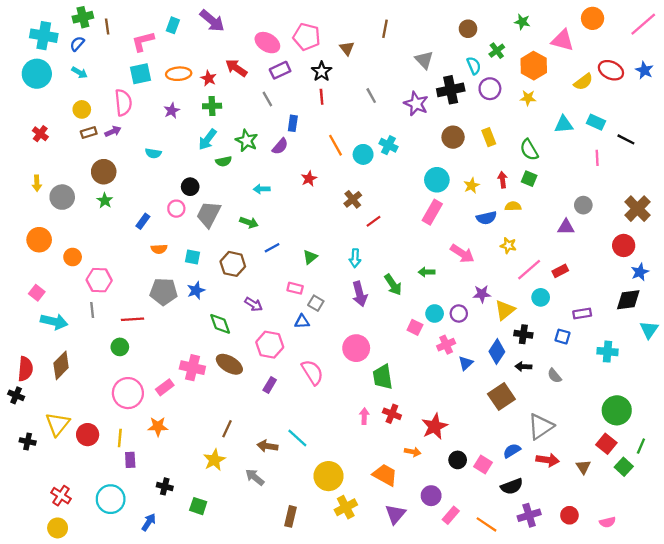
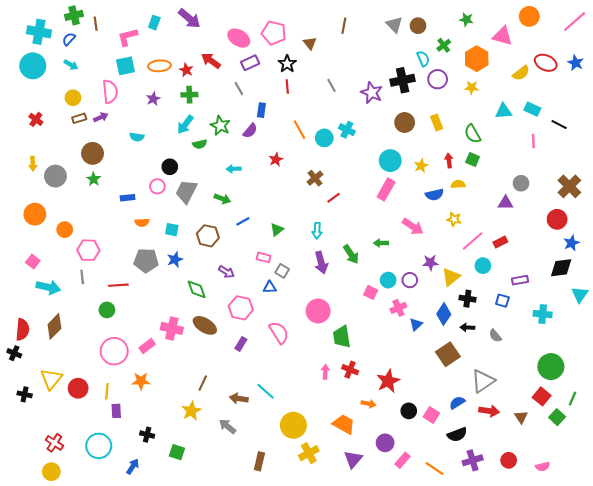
gray triangle: (424, 60) -> (394, 25), moved
blue rectangle: (143, 221) -> (128, 198), turned 48

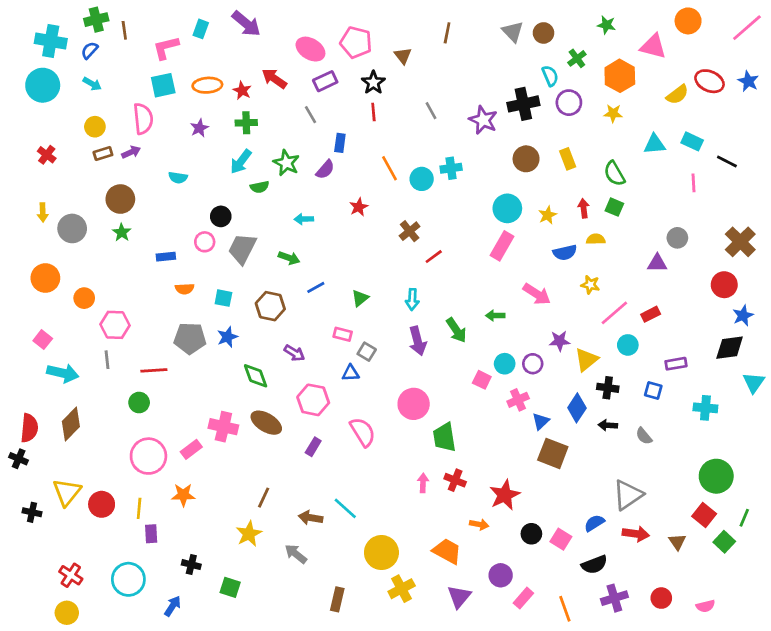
cyan cross: (347, 130) -> (451, 168), turned -35
brown square: (448, 354) -> (553, 453), moved, turned -35
orange line: (434, 469) -> (565, 609), turned 36

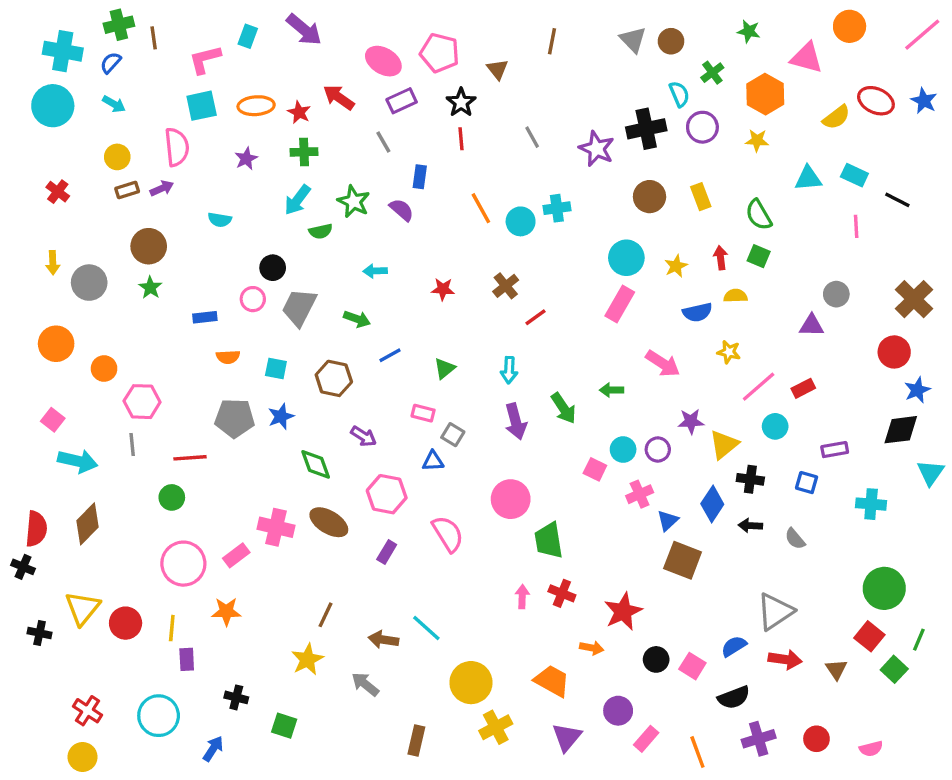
purple semicircle: (325, 170) -> (402, 210), turned -90
red star: (359, 207) -> (443, 289), moved, turned 30

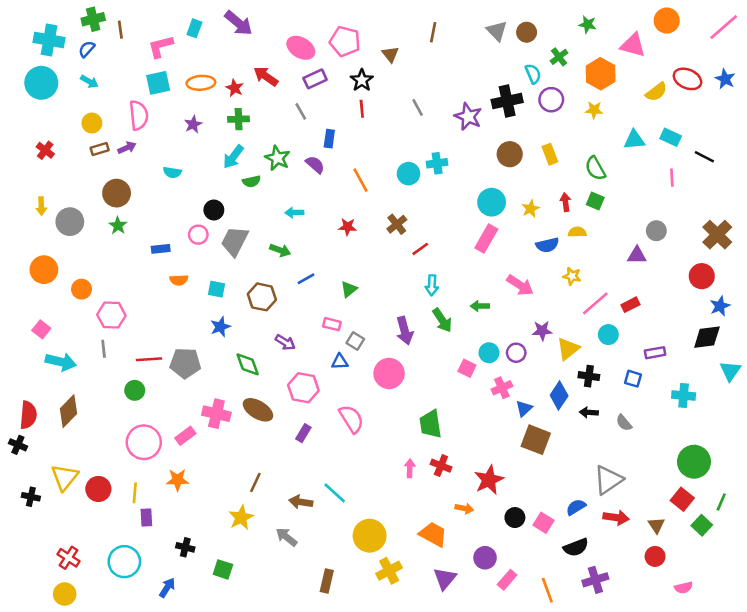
orange line: (481, 208) -> (360, 180), moved
cyan arrow: (509, 370) -> (432, 285), moved
gray pentagon: (235, 418) -> (185, 363), moved
pink circle: (511, 499) -> (389, 373), moved
red circle: (816, 739) -> (655, 556), moved

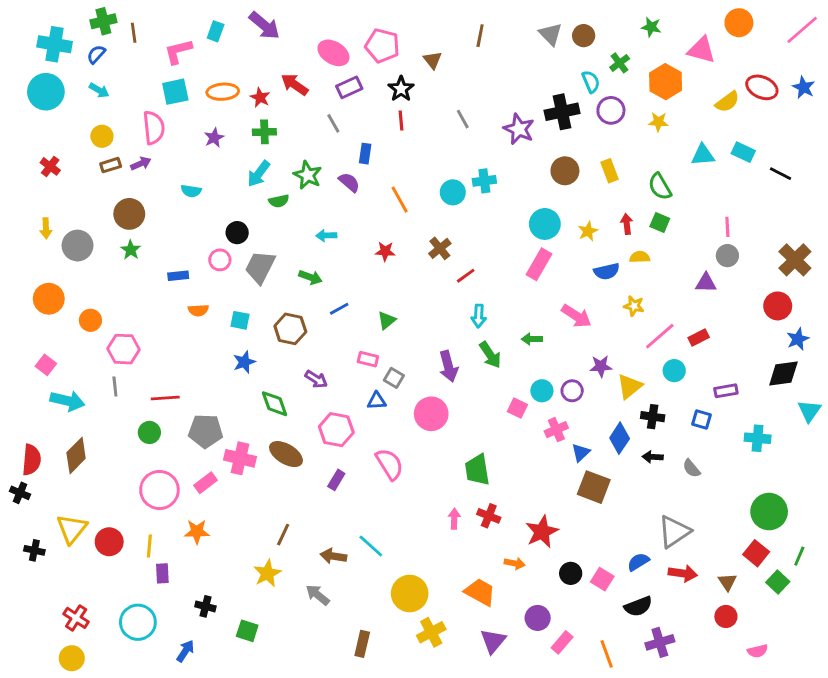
pink line: (672, 178) -> (727, 227), moved
gray pentagon: (185, 363) -> (205, 431), moved

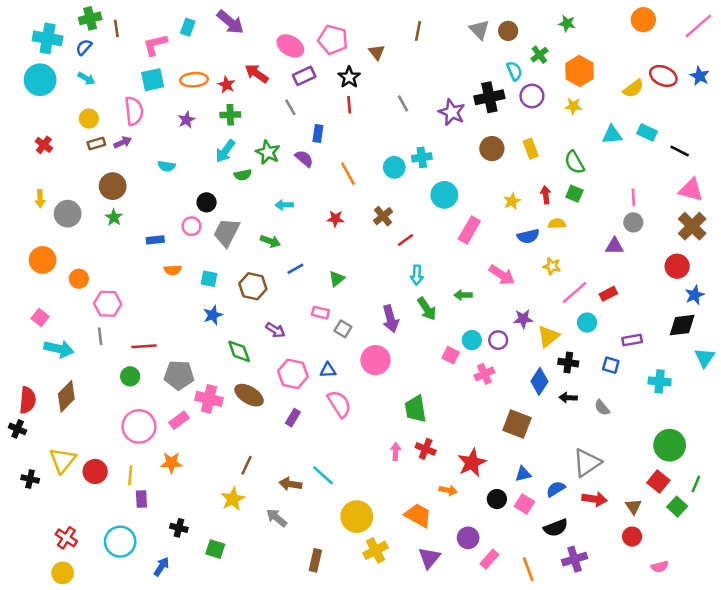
pink triangle: (702, 50) -> (691, 190), moved
cyan circle: (545, 224) -> (444, 195), moved
blue triangle: (377, 401) -> (328, 370), moved
blue triangle: (581, 453) -> (523, 474), moved, turned 30

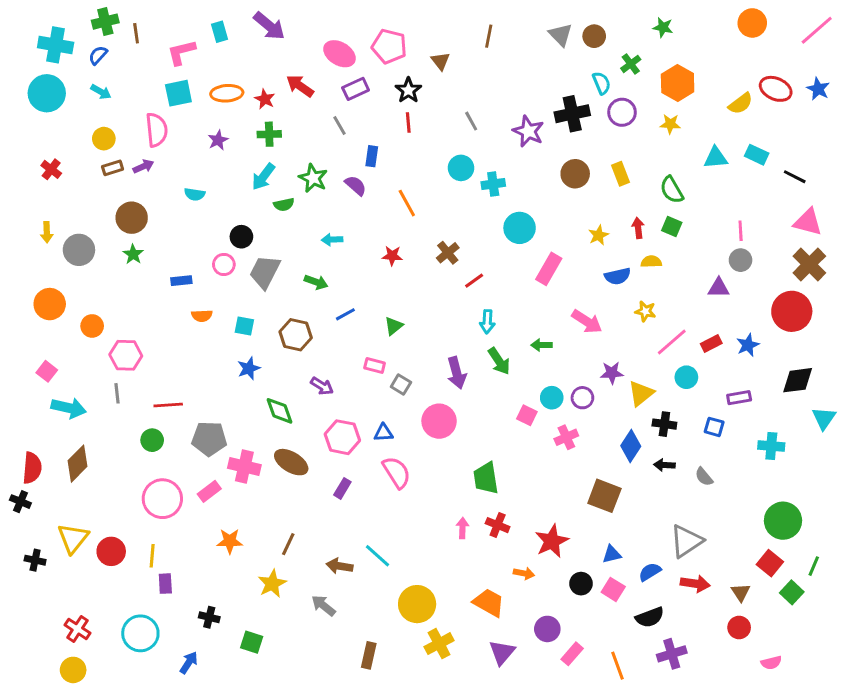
cyan rectangle: (188, 27) -> (219, 32), turned -36
cyan circle: (394, 167) -> (461, 168), moved
red circle: (677, 266) -> (792, 311), size x1.4
blue star: (695, 295) -> (748, 345), moved
orange star: (171, 463) -> (230, 541), moved

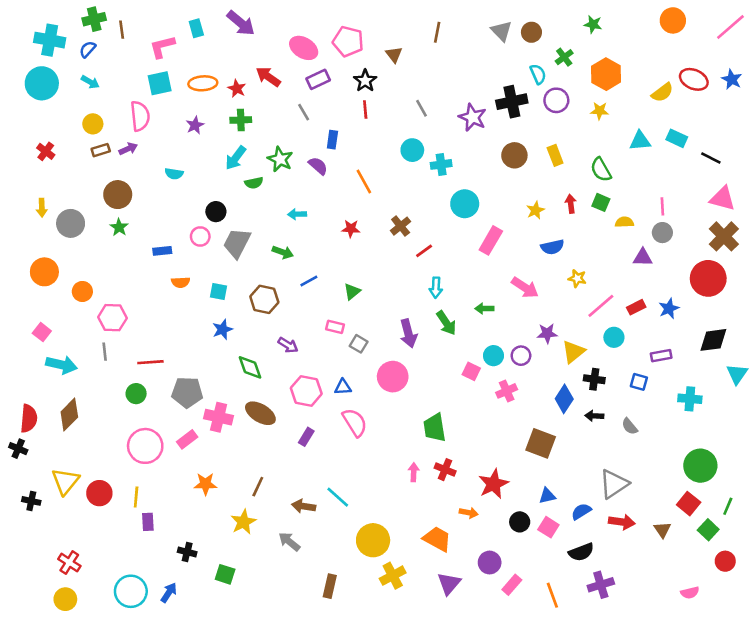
yellow semicircle: (651, 262) -> (624, 222), moved
red circle: (739, 627) -> (725, 561), moved
cyan circle: (140, 633) -> (131, 591), moved

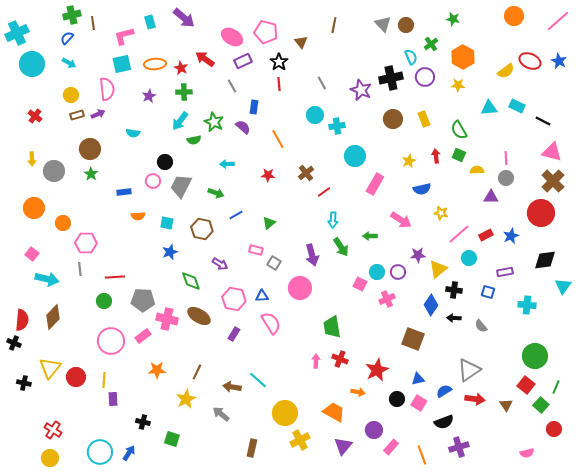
cyan cross: (50, 40) -> (17, 33), moved, turned -35

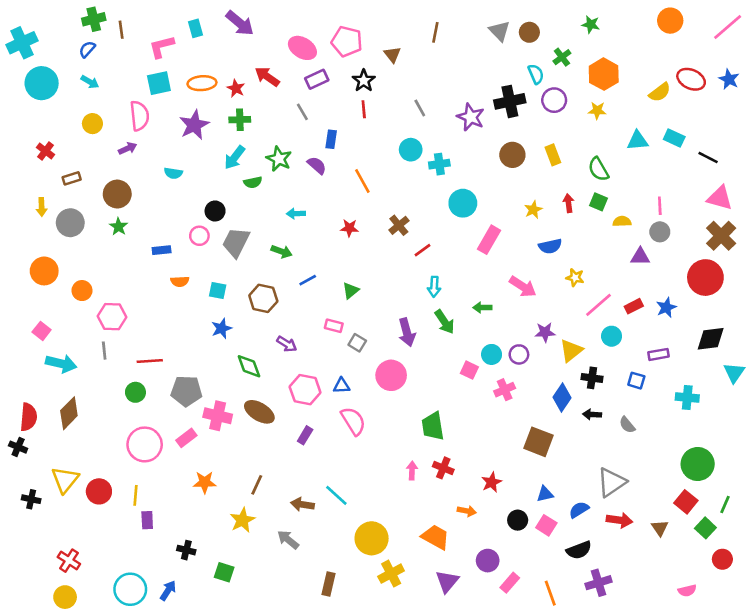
purple star: (149, 96) -> (194, 125), size x1.6
brown rectangle: (77, 115) -> (72, 178), moved
red star: (377, 370) -> (492, 482), size x0.7

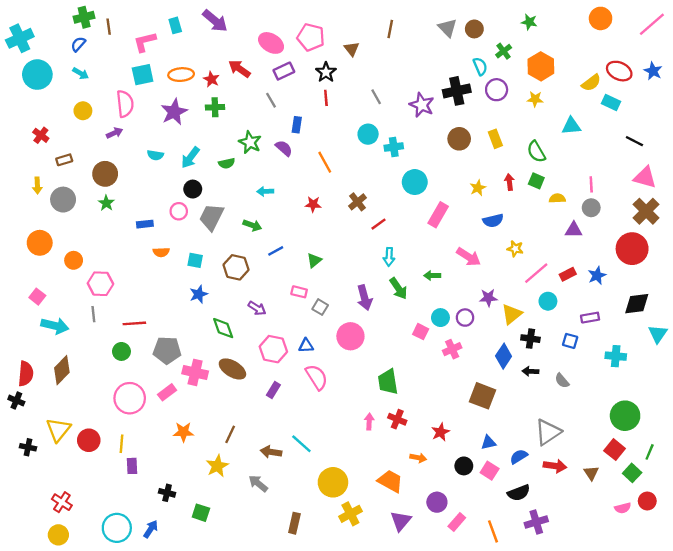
cyan rectangle: (674, 138) -> (611, 103), moved
cyan arrow: (235, 158) -> (190, 157), moved
pink semicircle: (687, 591) -> (623, 508), moved

